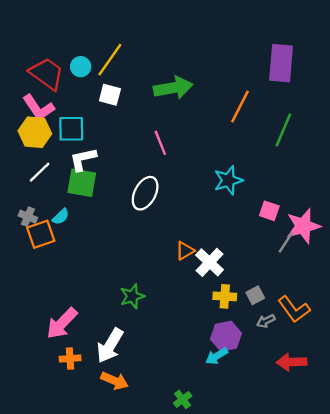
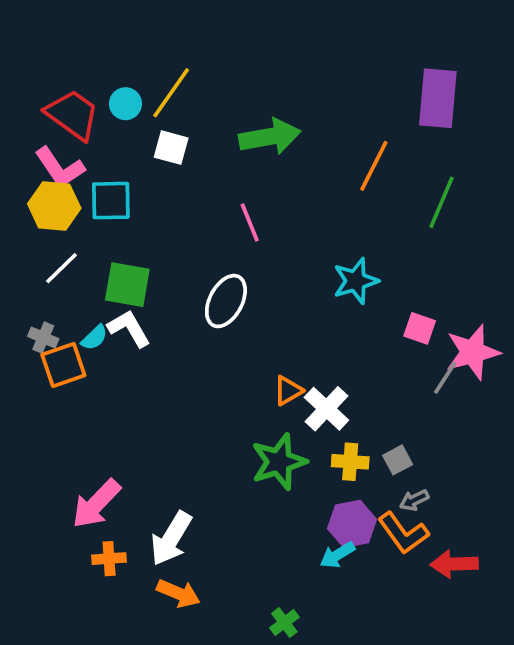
white L-shape: (83, 159) -> (129, 328), moved, turned 72
green star: (132, 296) -> (279, 462), moved, size x1.4
orange L-shape: (294, 309) -> (403, 533), moved

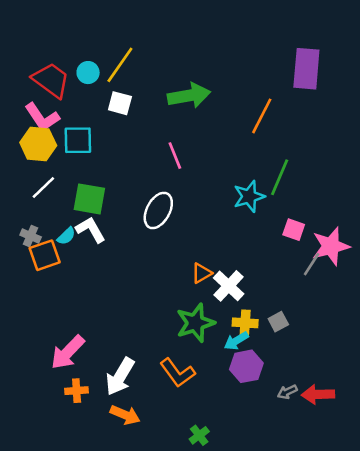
green line: (442, 202) -> (280, 177), moved
gray arrow: (414, 500) -> (287, 392), moved
orange L-shape: (403, 533) -> (177, 373), moved
cyan arrow: (337, 555) -> (236, 341), moved

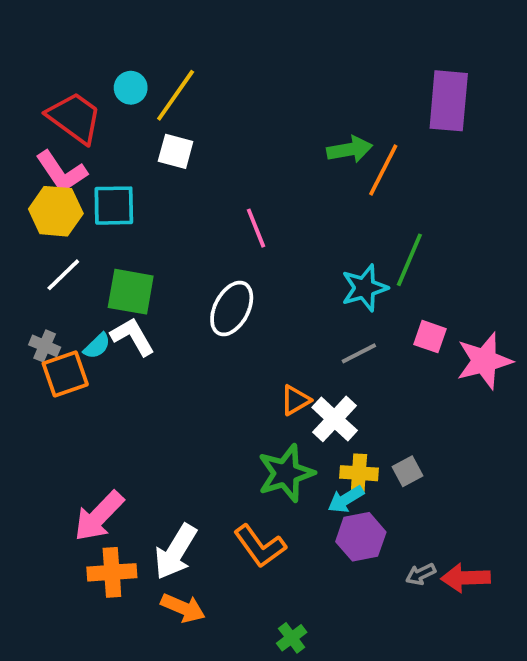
cyan circle: (88, 73) -> (131, 88), moved
green arrow: (189, 96) -> (350, 149), moved, size x0.7
gray line: (312, 264) -> (359, 353), moved, turned 30
orange cross: (77, 391) -> (112, 572), size x1.4

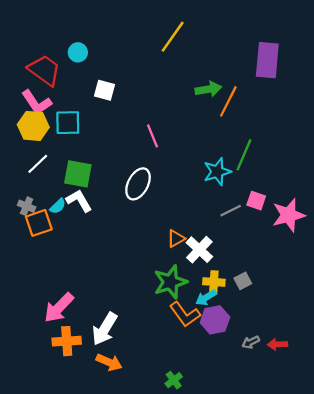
yellow line: (176, 95) -> (173, 37), moved
gray line: (359, 353) -> (231, 211), moved
orange L-shape: (260, 546) -> (185, 314), moved
red arrow: (466, 578) -> (277, 344), size x0.7

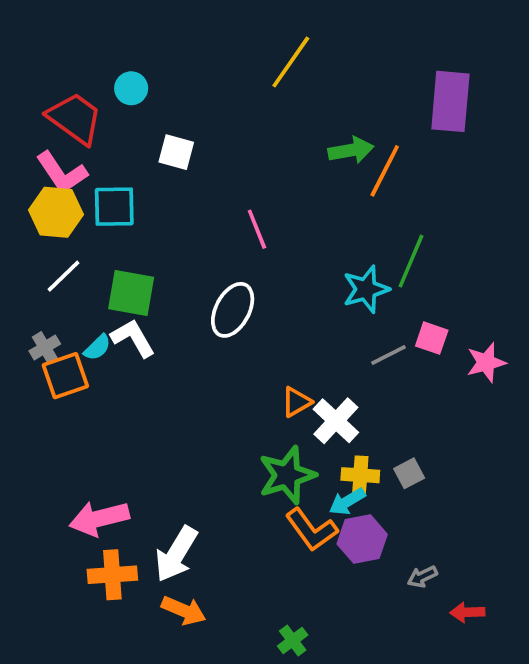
gray cross: (27, 206) -> (45, 347), turned 36
pink star: (289, 215) -> (486, 363), size x0.7
pink arrow: (59, 308) -> (99, 518), turned 32
red arrow: (277, 344) -> (467, 612), moved

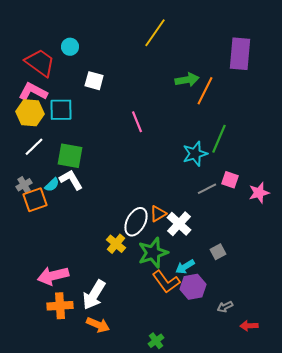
pink L-shape: (62, 173) -> (33, 92), turned 152
white ellipse: (233, 310) -> (136, 222), moved
yellow cross: (360, 475) -> (116, 244), moved, turned 36

